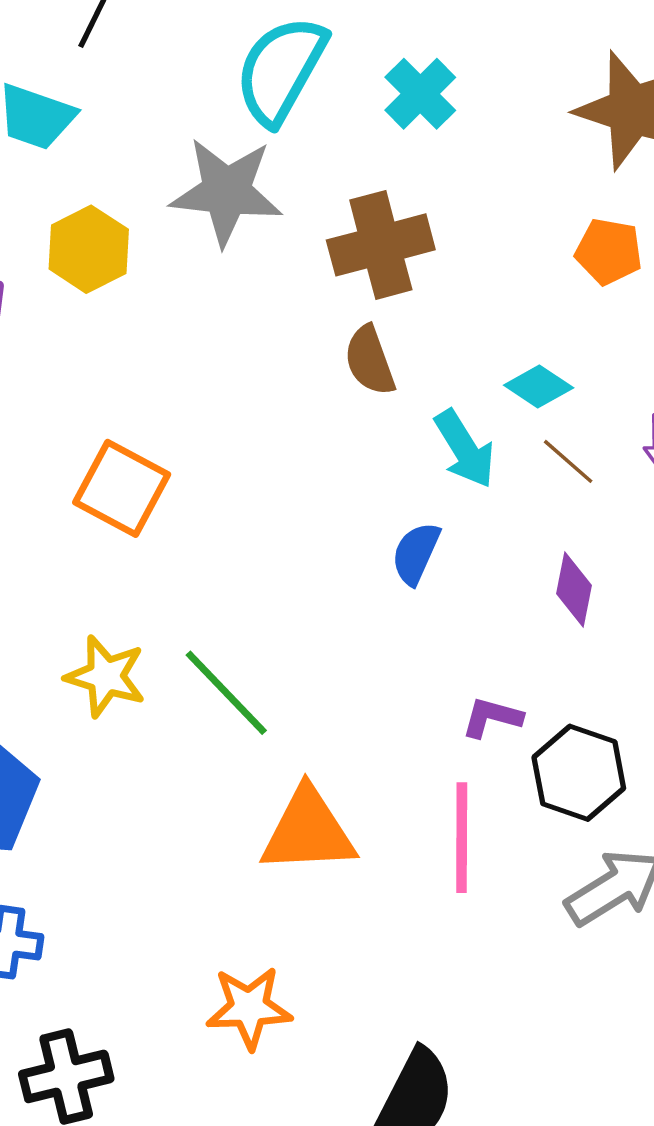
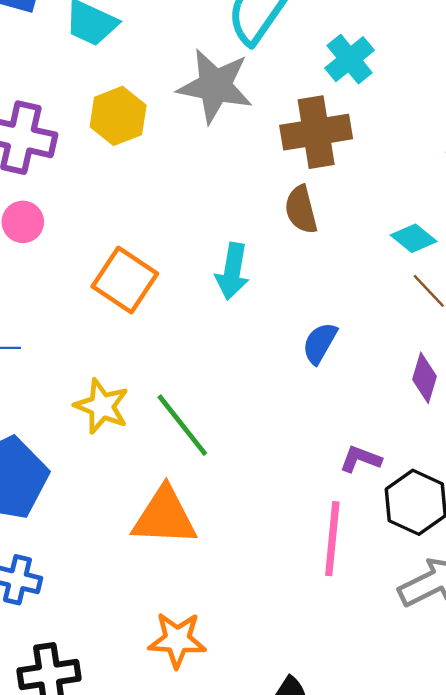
cyan cross: (420, 94) -> (350, 59), moved
cyan arrow: (465, 449) -> (232, 271), moved, turned 36
orange triangle: (308, 831) -> (164, 517), moved

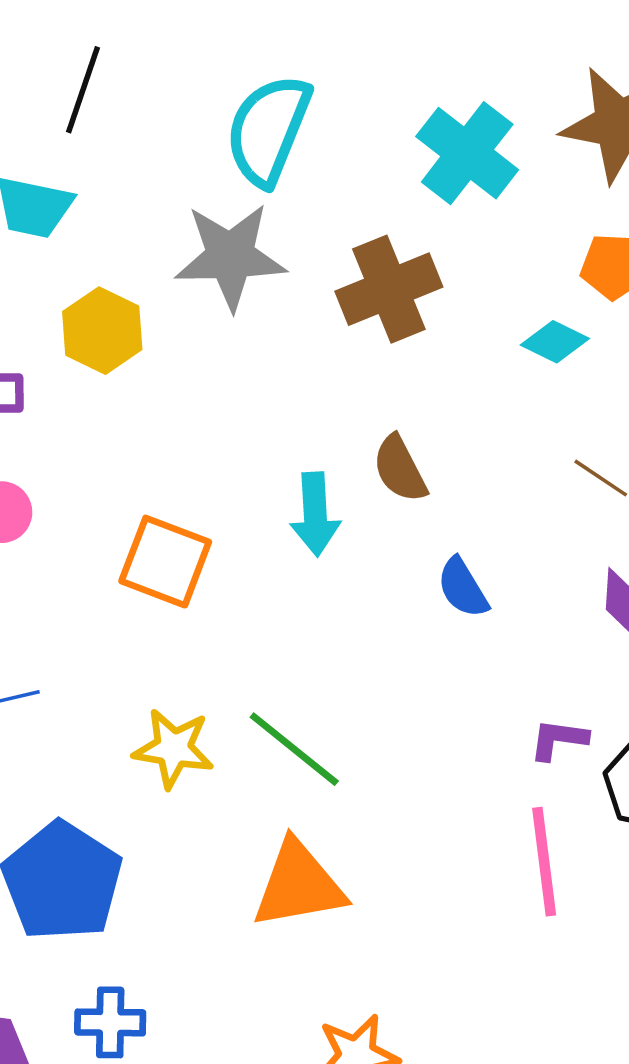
cyan cross: (350, 59) -> (467, 153), moved, size x1.4
brown semicircle: (301, 210) -> (400, 469), moved
cyan diamond: (414, 238) -> (555, 342), moved
blue semicircle: (320, 343) -> (463, 588), turned -48

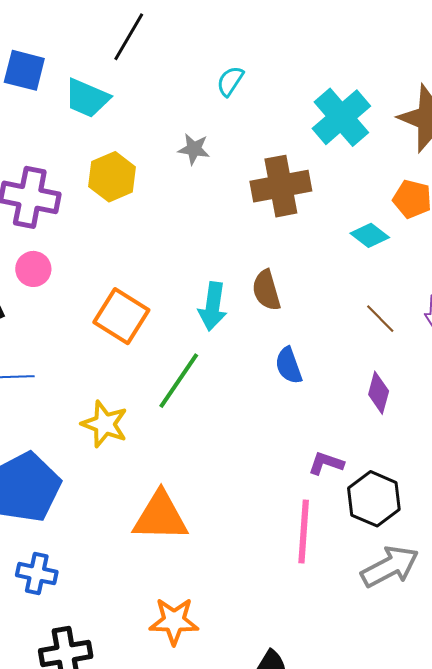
cyan semicircle: (268, 130) -> (230, 81), size x0.5
gray star: (230, 256) -> (194, 149), size x0.5
green line: (294, 749) -> (179, 381), moved, turned 74

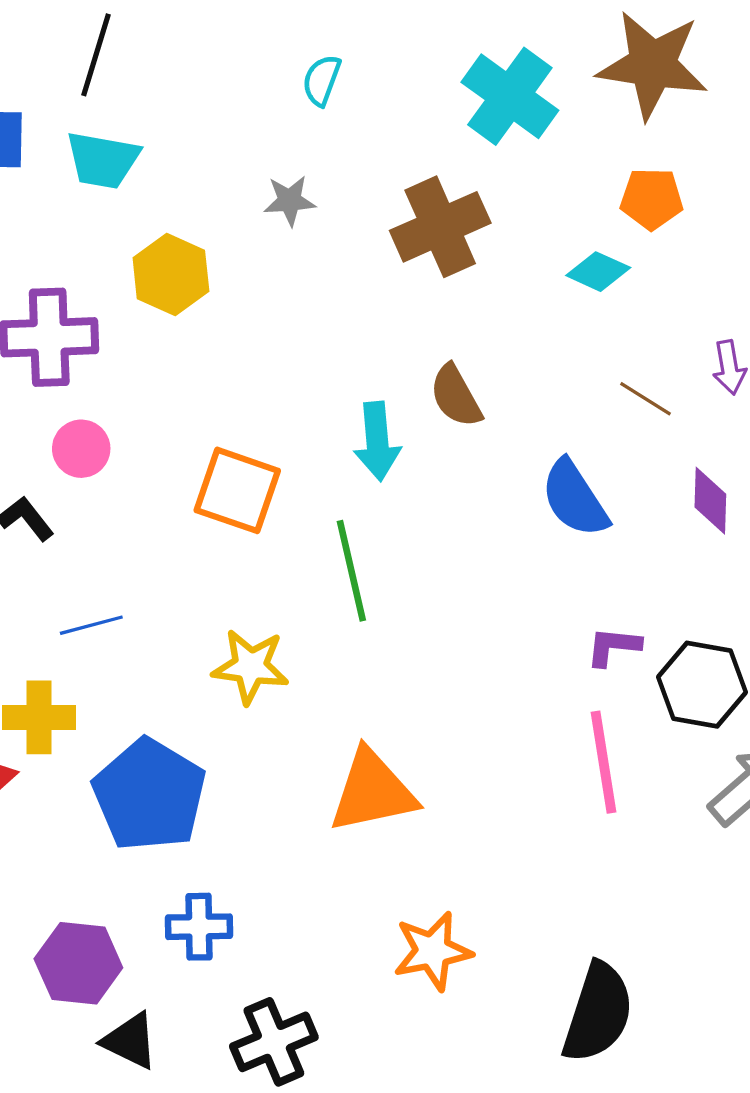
black line: (129, 37) -> (96, 55), moved
blue semicircle: (289, 366) -> (575, 498), moved, size x1.4
green line: (179, 381) -> (351, 571), turned -34
purple diamond: (379, 393) -> (710, 501), moved

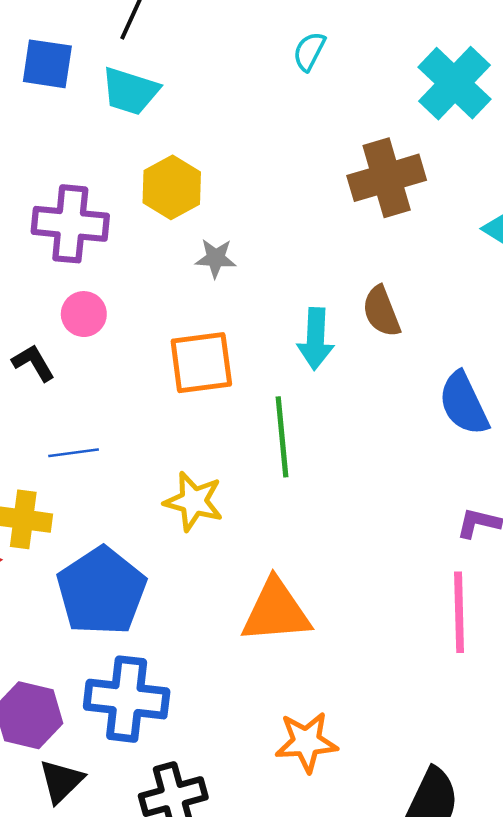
gray star: (290, 201) -> (216, 258), moved
orange square: (237, 490) -> (201, 363), turned -34
blue cross: (199, 927) -> (127, 699), size x1.6
black triangle: (130, 1041) -> (61, 781), turned 42

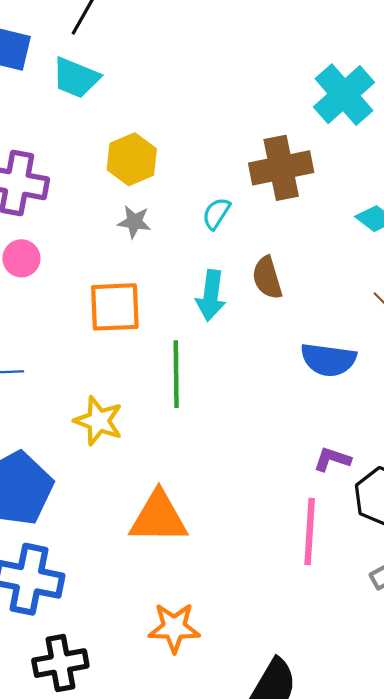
cyan semicircle: (309, 51) -> (216, 213), moved
yellow hexagon: (172, 187) -> (132, 159), moved
blue semicircle: (464, 404) -> (328, 360), turned -62

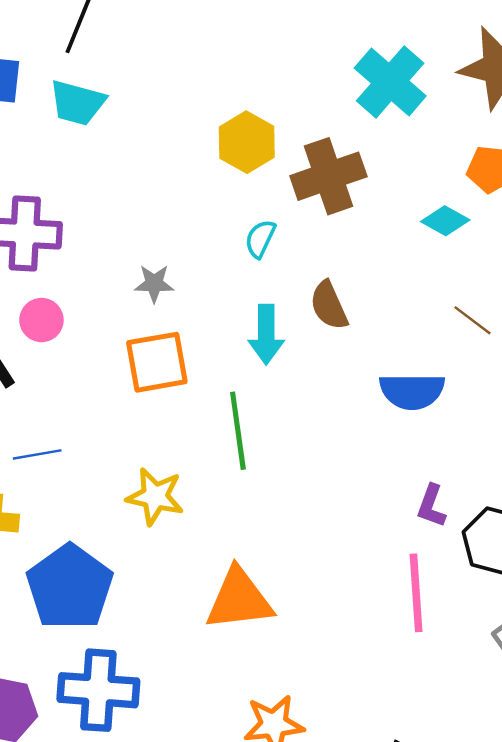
yellow hexagon: (132, 159) -> (247, 142), moved
gray star: (134, 222) -> (154, 284), moved
purple L-shape: (332, 459) -> (431, 506), turned -81

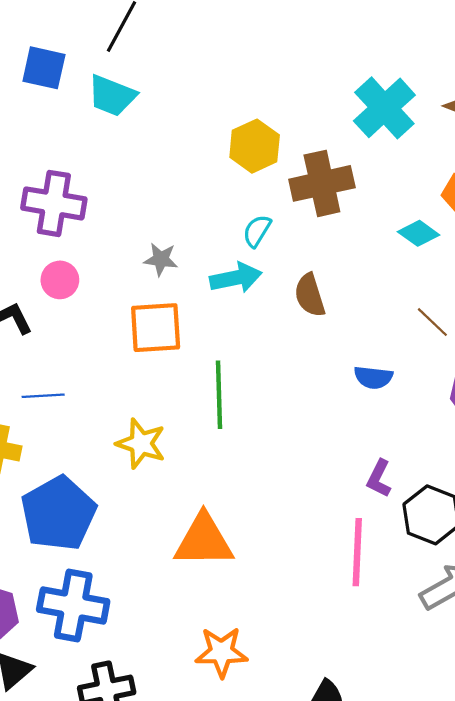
cyan arrow: (266, 334) -> (236, 278), moved, turned -108
blue semicircle: (412, 391) -> (373, 377), size x0.7

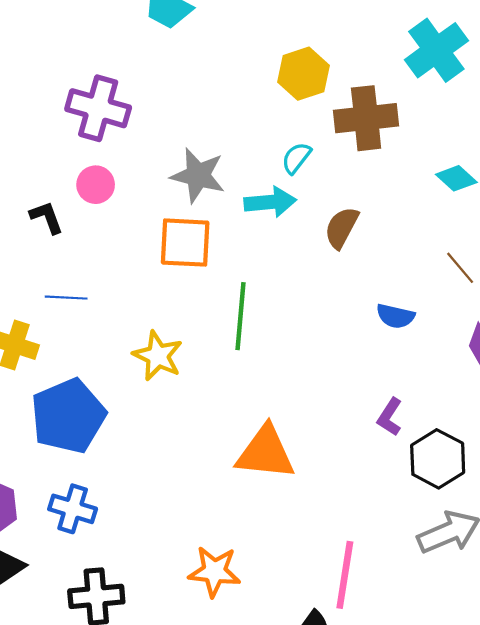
gray star: (161, 259) -> (198, 175), size x1.6
brown semicircle: (310, 295) -> (342, 228), turned 39
orange triangle: (204, 541) -> (265, 453), moved
pink line: (357, 552) -> (345, 575), moved
blue cross: (73, 606) -> (73, 509), size x0.7

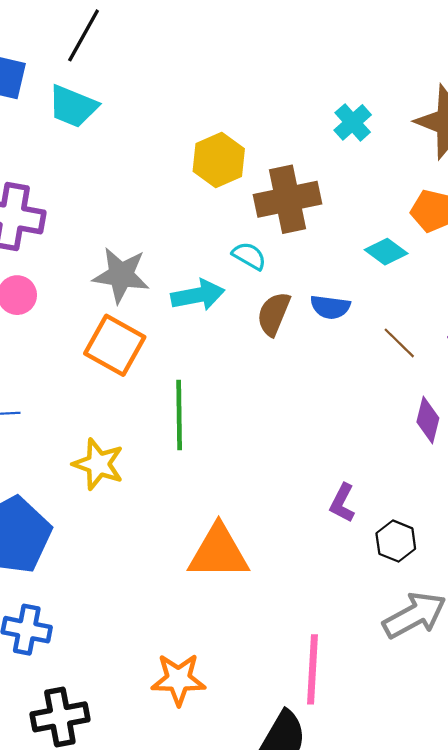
cyan cross: (436, 50) -> (353, 122), size x0.6
cyan semicircle: (296, 158) -> (249, 256), moved, turned 88
orange square: (185, 243) -> (115, 345), turned 32
blue semicircle: (395, 316) -> (330, 307), moved
black hexagon: (438, 459) -> (396, 541), size x0.7

